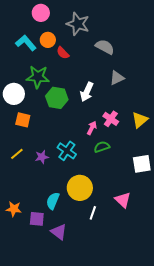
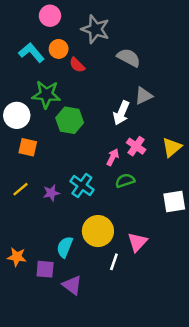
white arrow: (87, 92) -> (121, 113), moved
pink triangle: (123, 200) -> (137, 242), moved, turned 30

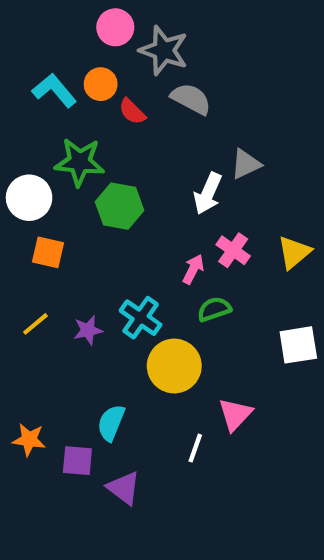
pink circle: (50, 16) -> (115, 27), moved
gray semicircle: (129, 58) -> (191, 99), moved
yellow circle: (98, 231) -> (174, 366), moved

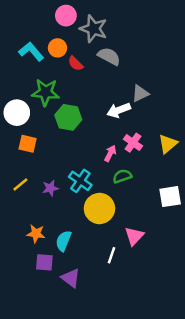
white arrow: (208, 193) -> (119, 110), turned 45
orange star: (29, 440) -> (36, 234), moved

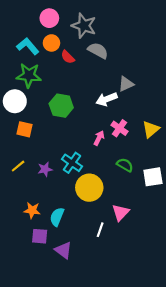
pink circle: (66, 16) -> (49, 18), moved
green star: (46, 92) -> (29, 75), moved
green semicircle: (122, 176) -> (125, 165), moved, turned 49

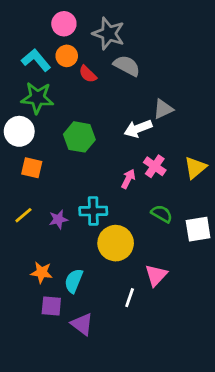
cyan cross: (72, 163) -> (93, 211), turned -36

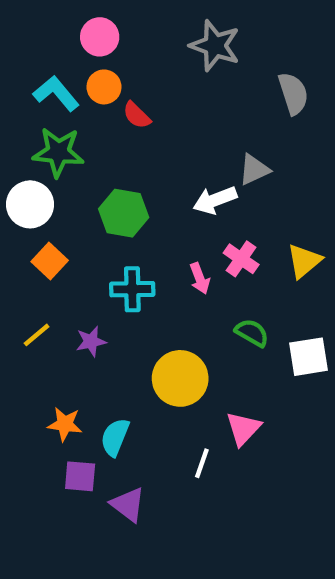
gray star: (109, 34) -> (215, 46), moved
gray semicircle: (127, 66) -> (293, 93), moved, turned 44
orange square: (32, 168) -> (50, 261), turned 30
pink arrow: (128, 179) -> (200, 278), turned 132
cyan cross: (93, 211) -> (132, 289), moved

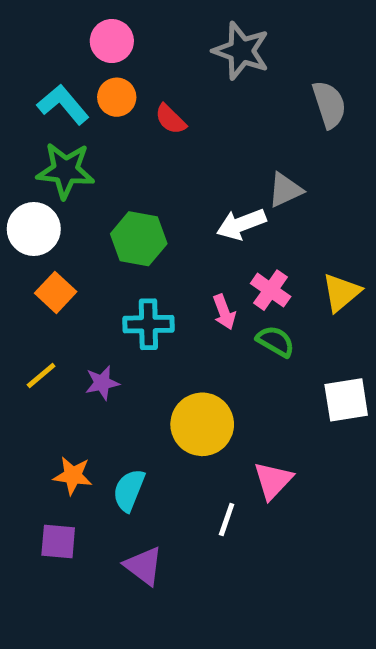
red semicircle: (137, 115) -> (170, 119), moved
green semicircle: (252, 333) -> (275, 341), moved
purple square: (80, 476) -> (58, 541), moved

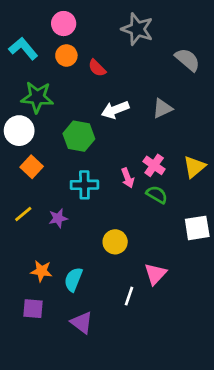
cyan L-shape: (63, 104) -> (23, 49), moved
gray semicircle: (329, 104) -> (187, 60), turned -32
white arrow: (241, 224) -> (115, 110), moved
yellow circle: (202, 424) -> (115, 242), size x0.7

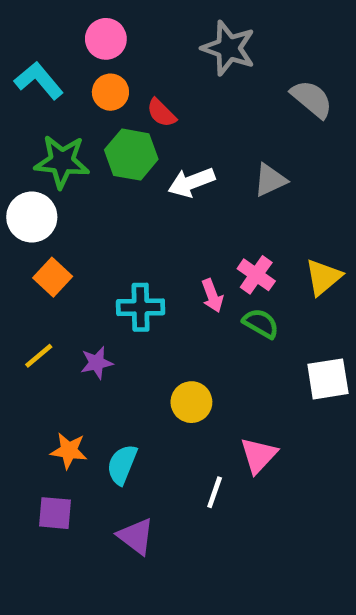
green hexagon: (79, 136) -> (131, 155), moved

